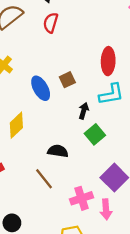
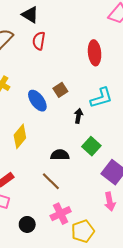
red ellipse: (108, 61) -> (95, 53), moved
green square: (95, 134) -> (91, 146), moved
pink cross: (81, 198) -> (61, 214), moved

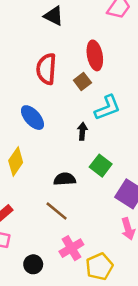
black triangle: (30, 15) -> (54, 16), moved
red semicircle: (39, 41) -> (46, 69), moved, size x1.4
brown square: (60, 90) -> (82, 82), moved

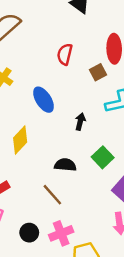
red semicircle: (46, 69) -> (65, 54), size x0.7
black arrow: (82, 131) -> (80, 122), moved
black circle: (33, 264) -> (29, 233), moved

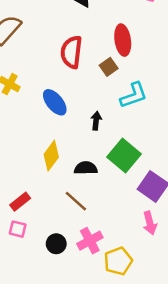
red semicircle: (65, 54) -> (71, 52), size x1.4
yellow diamond: (20, 140) -> (51, 156), moved
green square: (103, 157) -> (124, 156), size x1.4

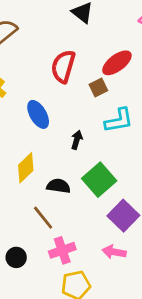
red ellipse: (123, 40) -> (117, 63), turned 52
pink arrow: (150, 223) -> (114, 252), turned 105
pink cross: (90, 241) -> (62, 250), moved

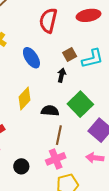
red ellipse: (117, 63) -> (89, 15), turned 30
brown square: (98, 88) -> (70, 55), moved
brown line: (43, 218) -> (59, 135), moved, turned 54

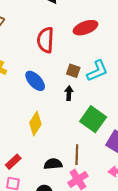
brown square: (70, 55) -> (73, 71), turned -32
black semicircle: (50, 111) -> (53, 164), moved

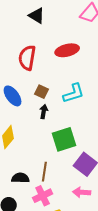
brown square: (73, 71) -> (41, 92), moved
green square: (93, 119) -> (64, 139), turned 30

